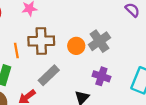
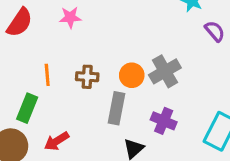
brown cross: (41, 41) -> (87, 77), moved, size x0.6
gray rectangle: (49, 75) -> (116, 108), moved, turned -40

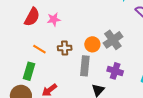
pink star: (70, 17) -> (54, 19), moved
red semicircle: (20, 22) -> (32, 17), moved
orange line: (47, 75) -> (39, 49), turned -48

